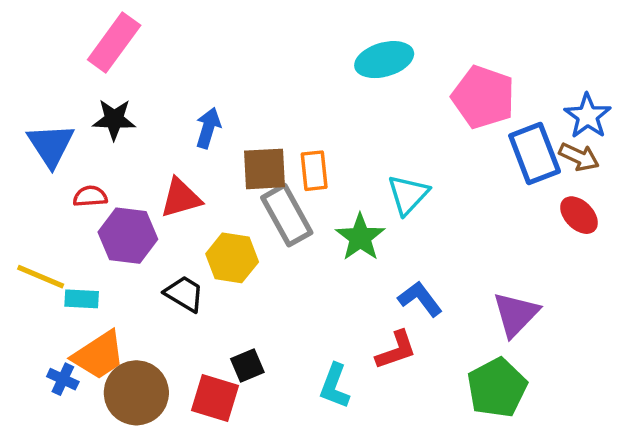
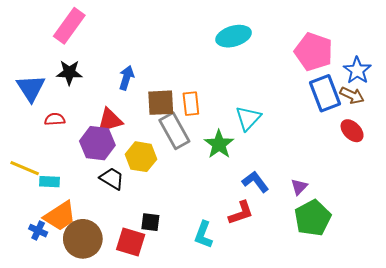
pink pentagon: (483, 97) -> (314, 52), moved
purple hexagon: (128, 236) -> (97, 143), moved
purple triangle: (516, 314) -> (299, 187), moved, size x0.6
black square: (247, 365) -> (150, 222), turned 30
green pentagon: (497, 388) -> (313, 218), moved

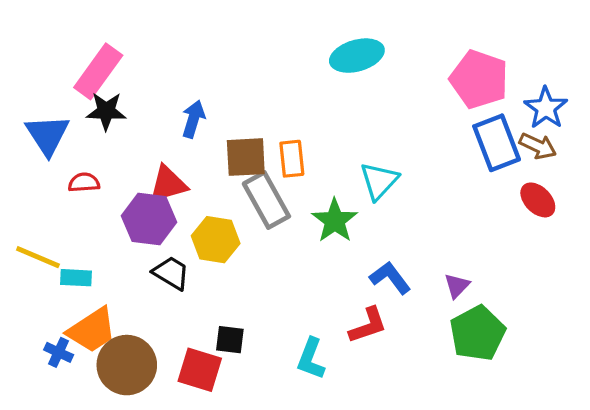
pink rectangle: (69, 26) -> (98, 71), moved

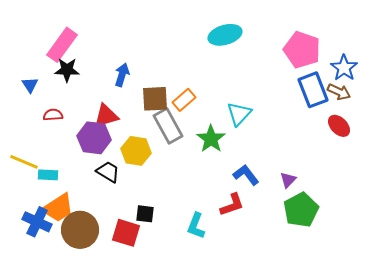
blue triangle: (47, 135) -> (30, 85), size x0.6
orange rectangle: (292, 159) -> (184, 100), turned 55
blue cross: (59, 352) -> (37, 222), size x1.6

